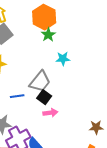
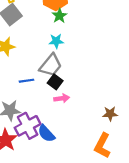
cyan star: (63, 59) -> (56, 41), moved

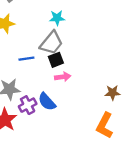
black square: (55, 82) -> (56, 60), turned 32
purple cross: (28, 126) -> (28, 105), size x0.7
blue semicircle: (46, 134) -> (47, 102), moved

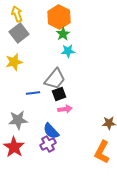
cyan star: (57, 18) -> (68, 51), moved
purple cross: (28, 105) -> (48, 144), moved

